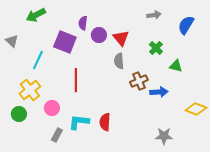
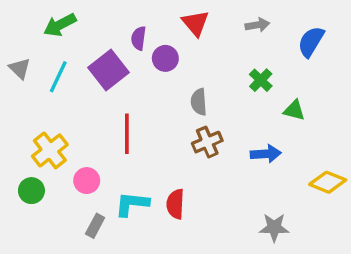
red triangle: (121, 38) -> (195, 23), moved
purple square: (65, 42) -> (108, 70), turned 30
cyan line: (38, 60) -> (58, 77), moved
brown cross: (139, 81) -> (207, 142), moved

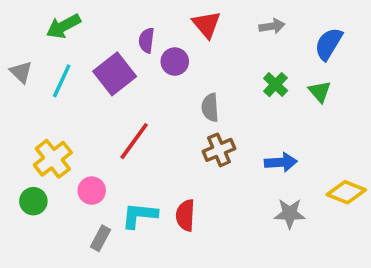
green triangle: (294, 110) -> (320, 92), moved, turned 35
red line: (127, 134) -> (134, 141), turned 36
gray star: (274, 227) -> (290, 214), moved

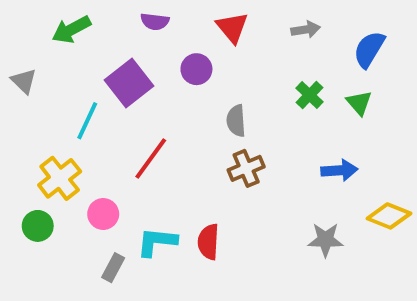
purple semicircle: (146, 40) -> (155, 22), moved, turned -90
cyan line: (62, 81) -> (87, 121), moved
blue arrow: (281, 162) -> (339, 170), moved

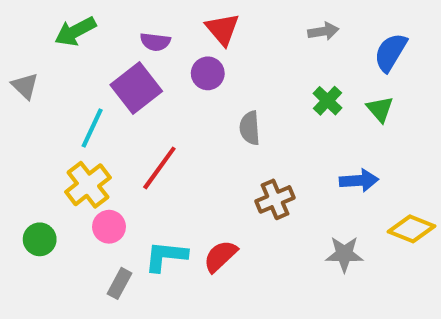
purple semicircle: (155, 22) -> (155, 42), moved
red triangle: (232, 27) -> (222, 29), moved
brown cross: (246, 168) -> (275, 199), moved
yellow cross: (60, 178) -> (88, 185), moved
red semicircle: (208, 242) -> (220, 256), turned 44

